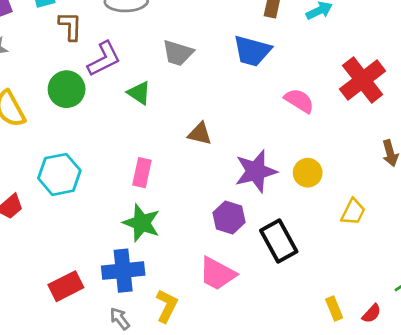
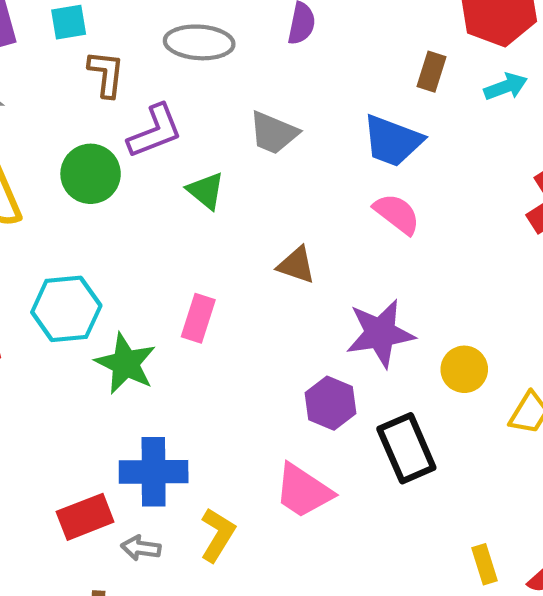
pink semicircle: (299, 101) -> (397, 214), moved
yellow circle: (308, 173) -> (464, 369), moved
green star: (142, 223) -> (126, 364), moved
red rectangle: (66, 286) -> (85, 517), moved
gray arrow: (120, 319) -> (141, 548), turned -50

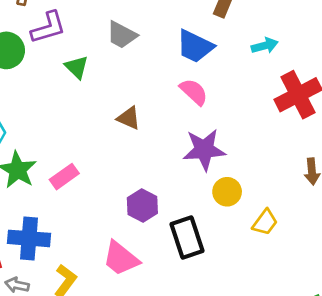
cyan arrow: (506, 87) -> (265, 46), moved
pink rectangle: (198, 318) -> (64, 177), moved, turned 32
purple star: (380, 333) -> (204, 150), moved

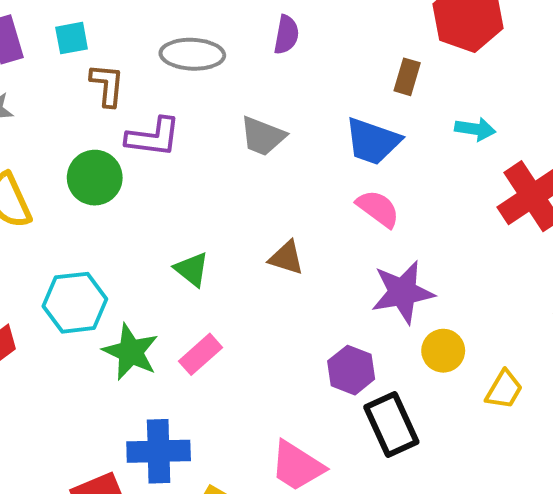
purple L-shape: (48, 28) -> (153, 137), turned 30
cyan arrow: (265, 46) -> (475, 129), turned 30
green triangle: (77, 67) -> (192, 269), moved
purple hexagon: (142, 205) -> (351, 370), moved

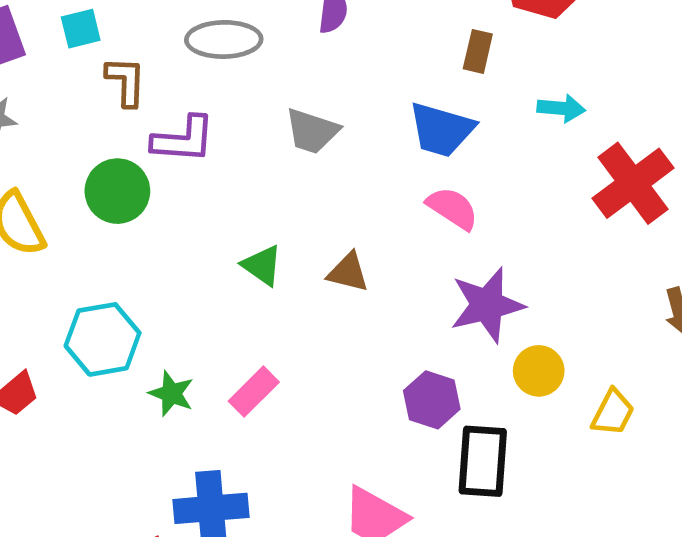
green triangle: (192, 269) -> (262, 265), moved
green star: (131, 352) -> (171, 394), size x0.7
black rectangle: (391, 425) -> (483, 461), turned 32

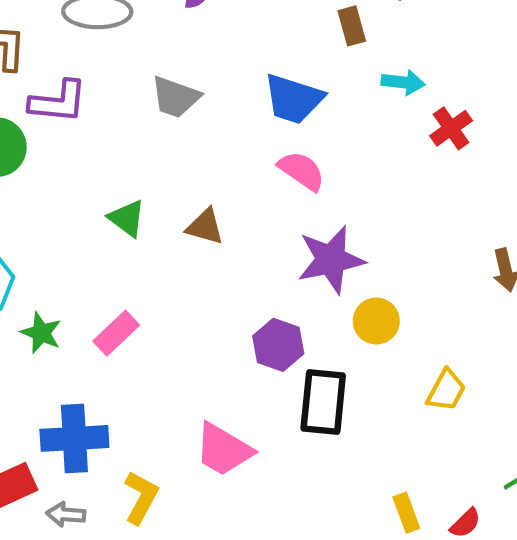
brown rectangle: (478, 51) -> (352, 26), moved, turned -30
red cross: (633, 183) -> (451, 128), moved, size x0.6
yellow trapezoid: (613, 413) -> (446, 390), moved

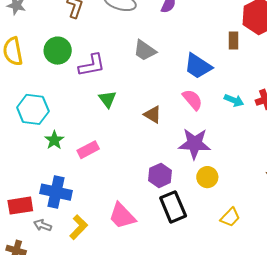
cyan arrow: (403, 82) -> (234, 100), moved
purple L-shape: (58, 102) -> (92, 65), moved, turned -32
brown triangle: (205, 227) -> (153, 115), moved
black rectangle: (323, 402) -> (173, 207), turned -44

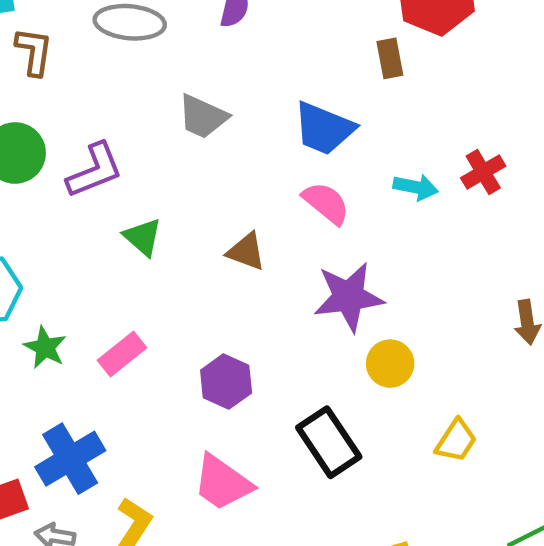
purple hexagon: (160, 175) -> (226, 382), moved
blue cross: (56, 192) -> (70, 459), turned -32

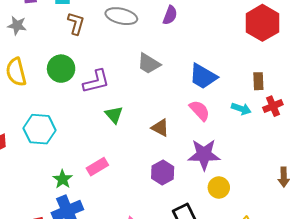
brown rectangle: (390, 58) -> (258, 81), moved
green star: (45, 347) -> (63, 179), moved
purple hexagon: (226, 382) -> (163, 172), moved

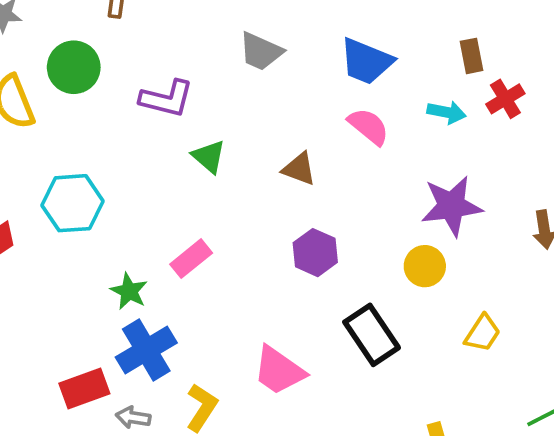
green circle: (61, 69) -> (74, 67), moved
purple L-shape: (96, 81) -> (167, 99), turned 36
purple star: (204, 155) -> (452, 206), moved

